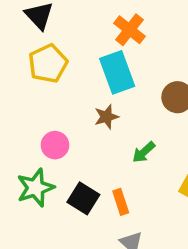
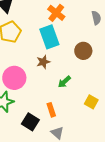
pink circle: (55, 145) -> (14, 78), size x1.5
black square: (83, 198) -> (30, 122), moved

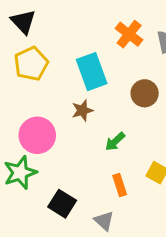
orange cross: (56, 13) -> (129, 34), moved
orange rectangle: (51, 110) -> (120, 185), moved

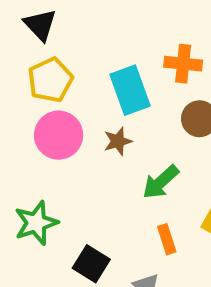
orange cross: (129, 34) -> (183, 64), moved, turned -32
pink circle: (37, 135) -> (59, 135), moved
green arrow: (115, 141) -> (161, 182), size x1.4

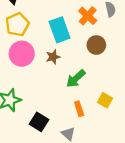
orange cross: (183, 64) -> (88, 16), turned 36

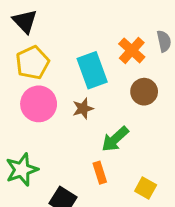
yellow square: (105, 100) -> (146, 188), moved
orange rectangle: (79, 109) -> (100, 173), moved

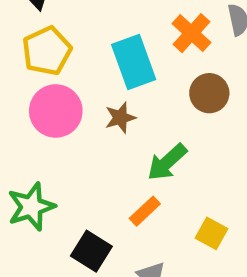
orange rectangle: (100, 173) -> (145, 211), turned 65

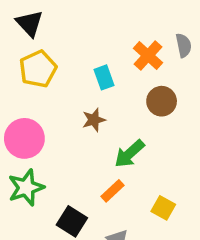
cyan rectangle: (134, 62) -> (104, 77), size x0.6
pink circle: (56, 111) -> (24, 138), moved

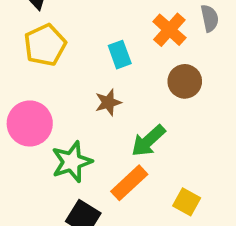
green star: (26, 188) -> (72, 162), moved
orange rectangle: (112, 191) -> (129, 183), size x1.4

